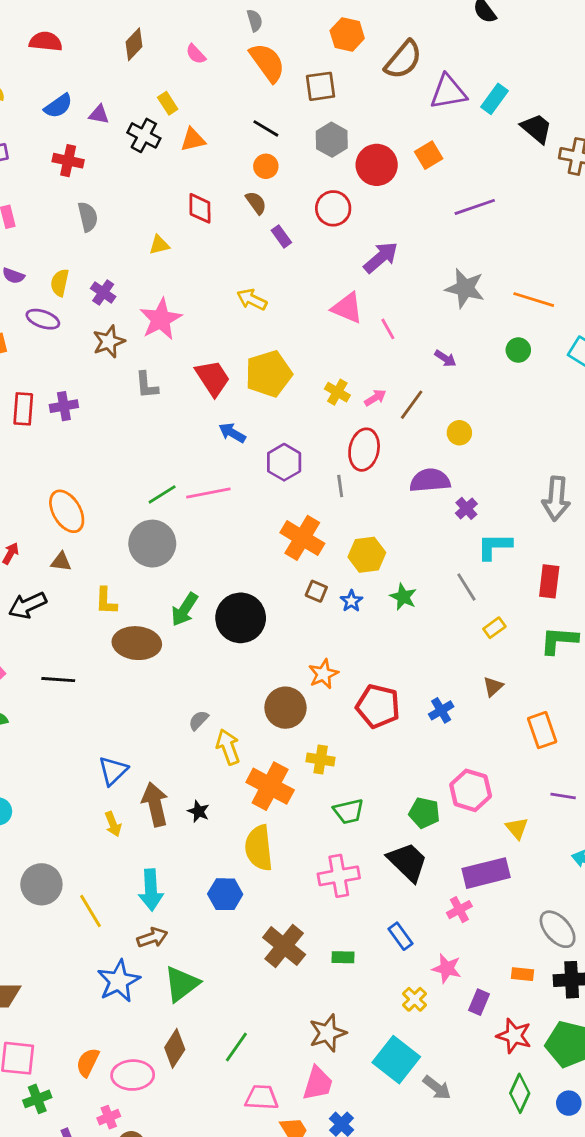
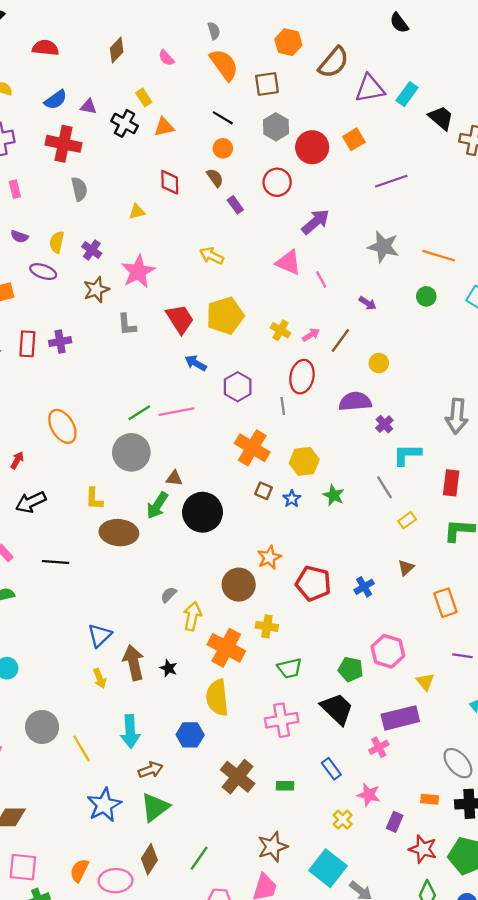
red cross: (68, 161) -> (64, 144), size x1.4
brown triangle: (61, 562) -> (174, 478), moved
yellow arrow: (228, 747) -> (192, 616), turned 32
brown arrow: (152, 938) -> (151, 770), moved

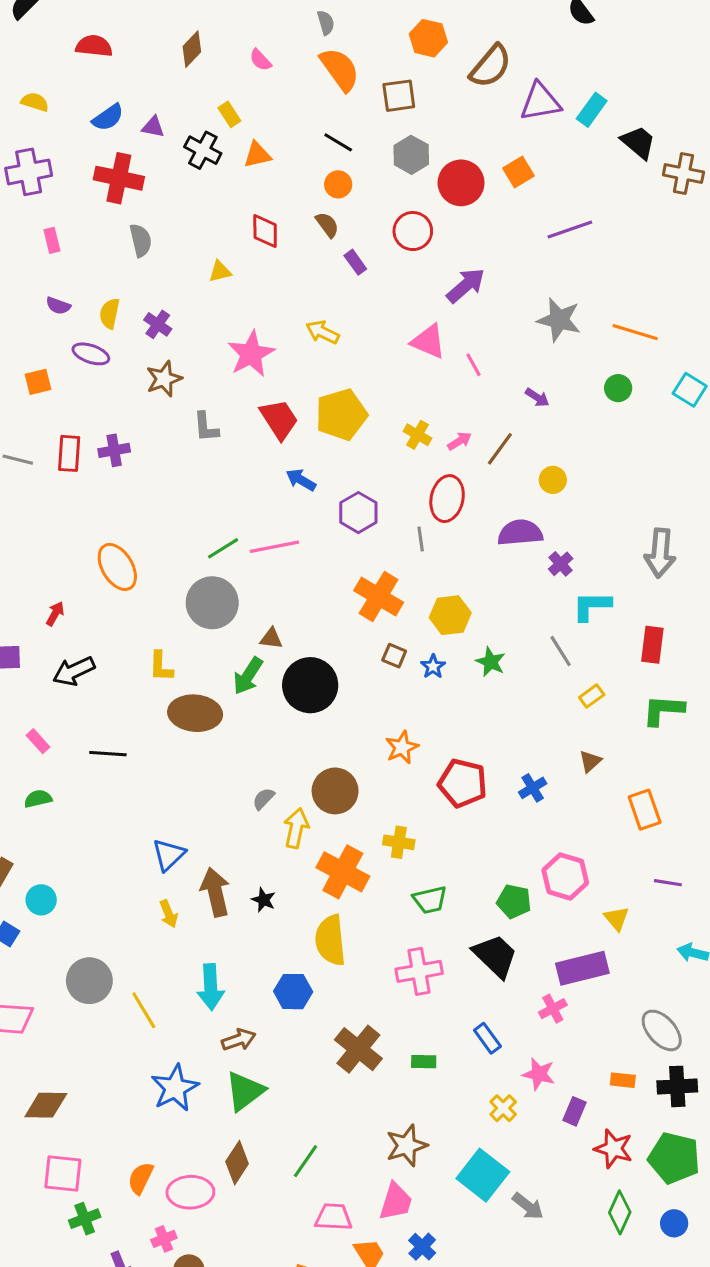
pink star: (138, 272) -> (251, 354), moved
brown circle: (239, 585) -> (335, 791), moved

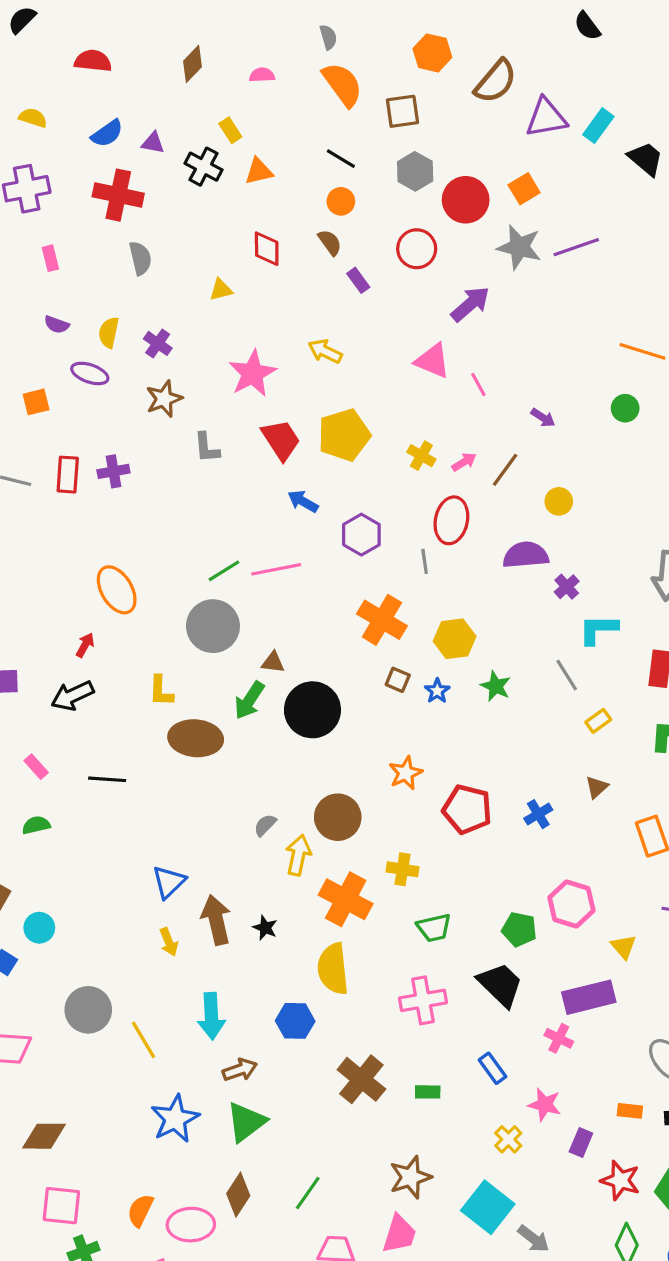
pink semicircle: (260, 60) -> (262, 75), turned 130
gray star: (559, 320) -> (519, 247), moved
red arrow: (55, 614) -> (85, 645), moved
pink cross: (553, 1009) -> (559, 1038), turned -36

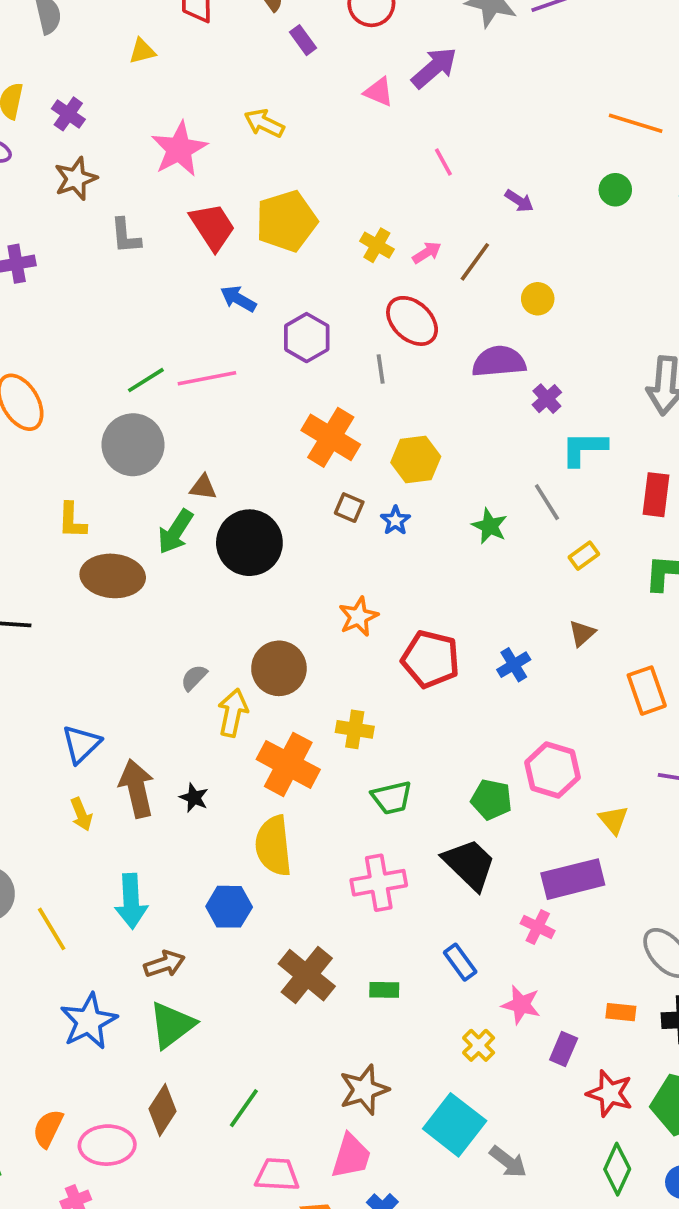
pink triangle: (432, 361) -> (379, 92), moved, size x0.7
red ellipse: (451, 520) -> (412, 321), turned -60
green star: (496, 686) -> (490, 526), moved

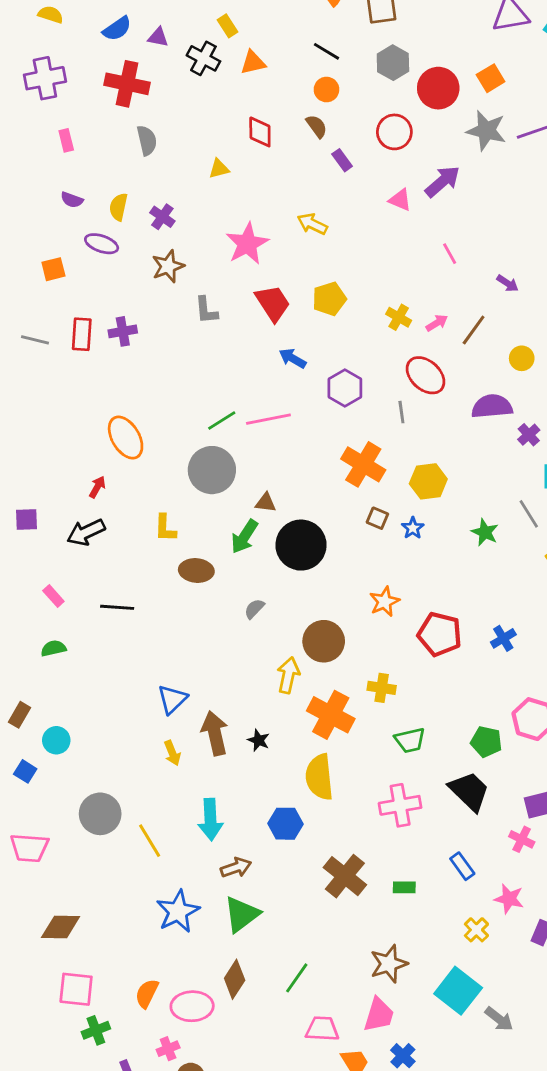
yellow pentagon: (286, 221) -> (329, 299), size x0.7
brown ellipse: (113, 576) -> (196, 570), size x0.7
gray semicircle: (194, 678) -> (254, 609), moved

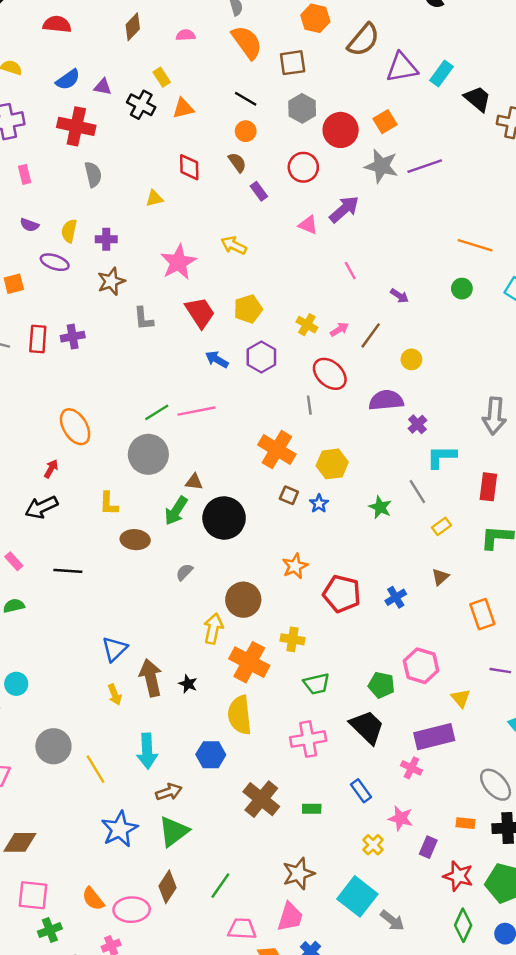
purple cross: (162, 217) -> (106, 239), turned -35
purple hexagon: (345, 388) -> (261, 357), moved
orange semicircle: (147, 993) -> (93, 899), turned -65

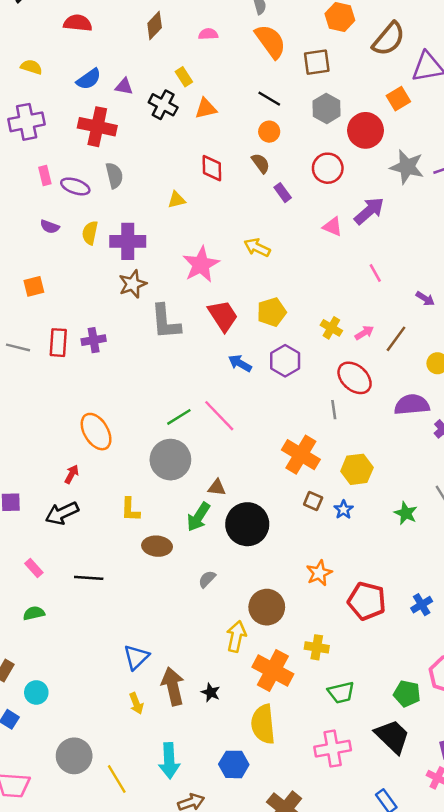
orange square: (385, 122) -> (398, 99), moved
purple cross: (106, 239) -> (128, 241), size x1.6
purple ellipse: (55, 262) -> (75, 186), moved
gray L-shape: (144, 319) -> (166, 322), size x1.5
pink line: (196, 411) -> (219, 416), turned 57

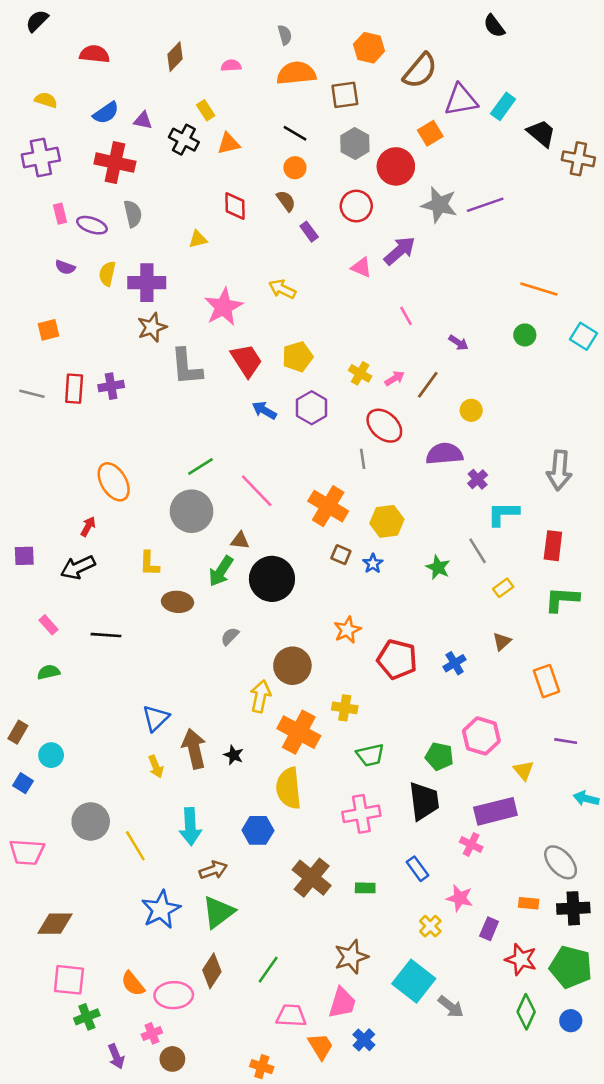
orange semicircle: (270, 41) -> (296, 73), turned -60
pink line: (219, 416) -> (257, 491), moved
black trapezoid: (392, 736) -> (424, 801), turned 39

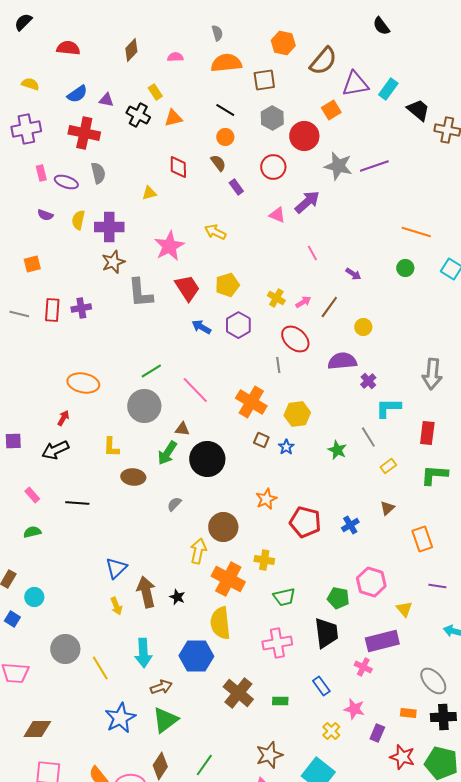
orange ellipse: (114, 482) -> (83, 383), turned -48
blue hexagon: (258, 830) -> (196, 656), size x1.4

